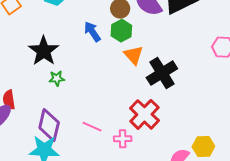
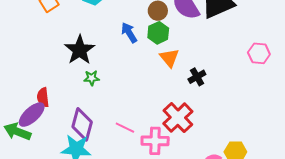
black cross: (162, 73) -> (197, 77), size x0.6
pink cross: (123, 139) -> (155, 141), size x1.5

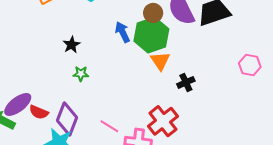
green hexagon: (158, 33) -> (151, 35), size x1.6
black star: (80, 50) -> (72, 45), size x0.6
red semicircle: (43, 97) -> (39, 112), moved, turned -66

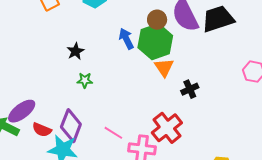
red semicircle: (39, 112) -> (42, 130), moved

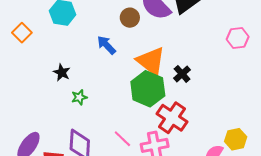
green hexagon: (155, 42) -> (148, 89), moved
orange triangle: (164, 67) -> (151, 61), size x1.5
pink line: (113, 133) -> (122, 139), turned 30

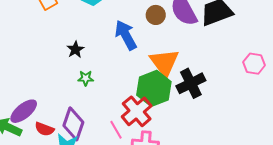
blue arrow: (106, 45) -> (126, 35), size x1.4
black cross: (182, 74) -> (191, 83), size x1.6
red cross: (172, 118) -> (137, 111), moved

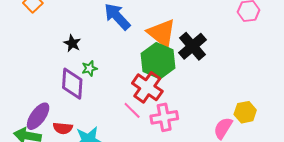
purple diamond: (73, 124) -> (72, 84), moved

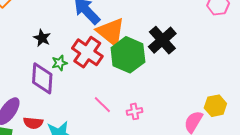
orange triangle: (162, 33) -> (111, 32), moved
red cross: (147, 87) -> (87, 52), moved
pink cross: (164, 117) -> (135, 111), size x0.6

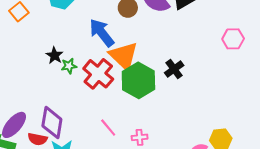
black cross: (162, 40) -> (174, 69), size x0.7
green star: (59, 63) -> (69, 66), moved
purple diamond: (42, 78) -> (52, 123), moved

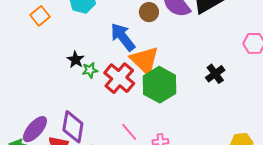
black cross: (174, 69) -> (215, 74), moved

